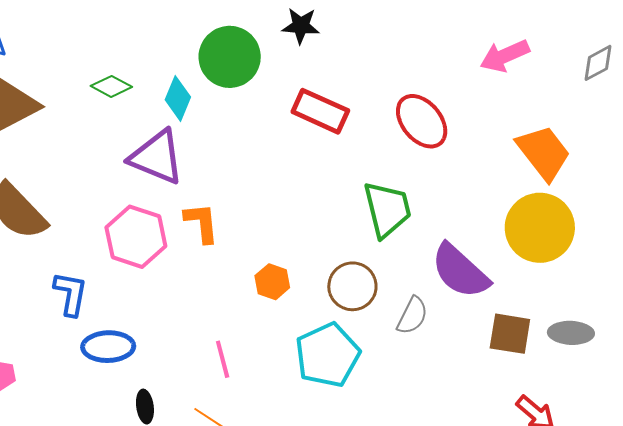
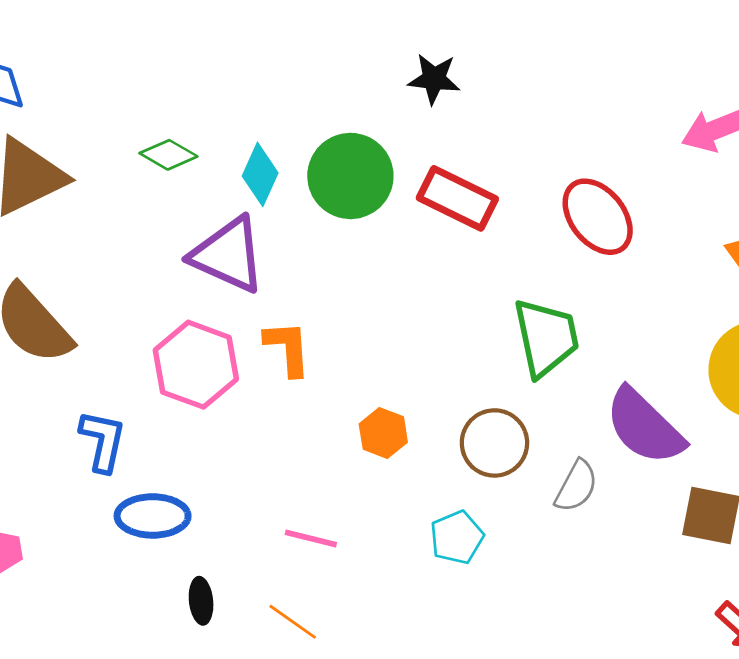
green circle: (230, 57) -> (350, 176), moved
cyan pentagon: (328, 355) -> (457, 537), size x0.6
pink line: (223, 359) -> (311, 538), turned -63

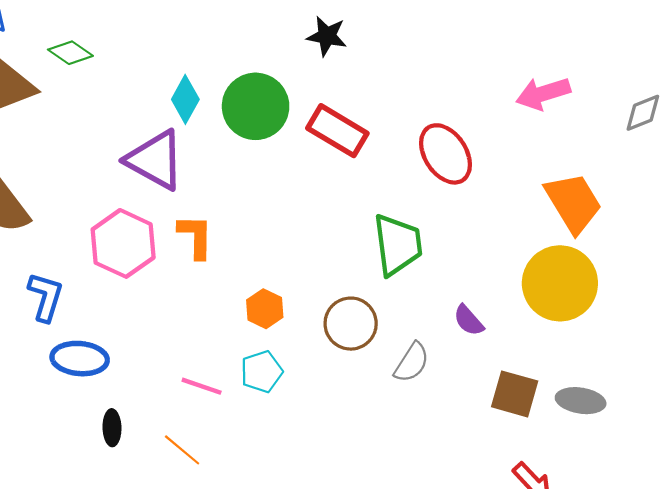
green diamond: (168, 155) -> (70, 53), moved
purple semicircle: (645, 427) -> (469, 320), size x0.5
cyan pentagon: (457, 537) -> (262, 372), moved

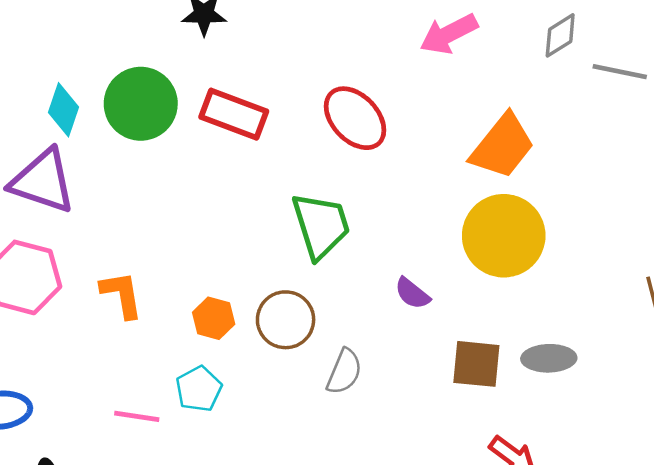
orange trapezoid: (573, 203) -> (502, 146), turned 80
orange L-shape: (196, 236) -> (122, 295), moved
orange hexagon: (265, 309) -> (214, 318), moved
gray semicircle: (412, 362) -> (344, 372), moved

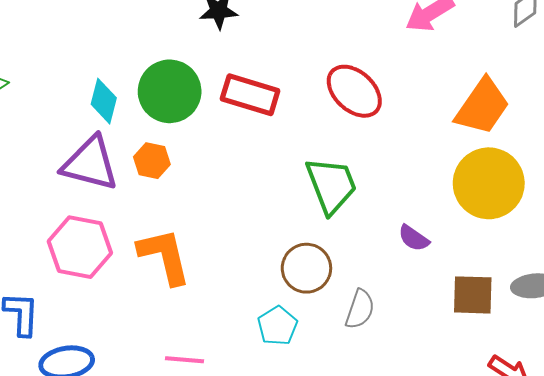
orange L-shape: (122, 295) -> (164, 256), size x1.4
orange hexagon: (214, 318) -> (152, 161), moved
cyan pentagon: (199, 389) -> (278, 326), moved

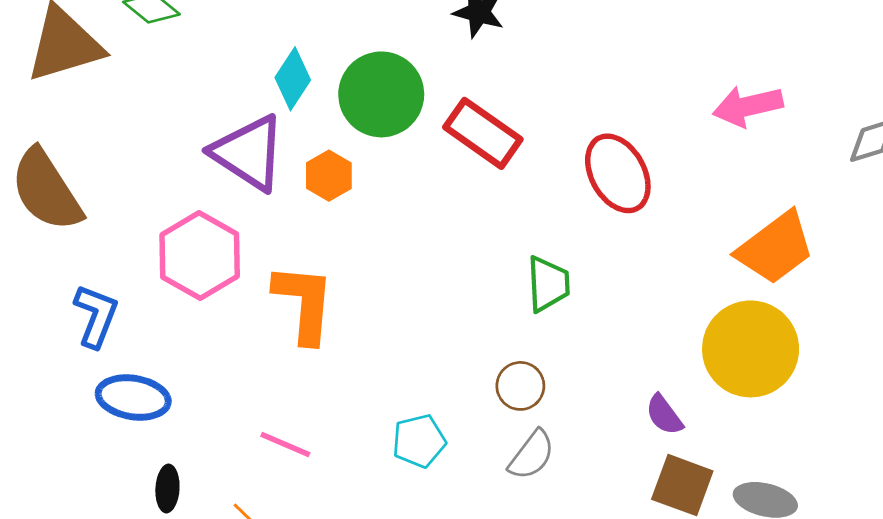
green trapezoid: (331, 185) -> (548, 284), size x0.7
purple semicircle: (414, 238) -> (664, 415), moved
brown circle: (306, 268) -> (520, 386), moved, size x0.7

